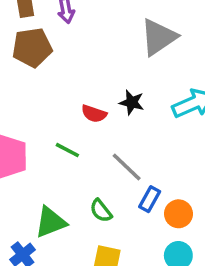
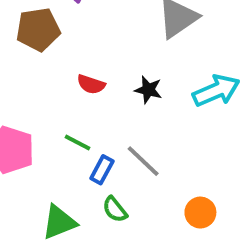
red semicircle: (94, 114) -> (91, 84), moved
blue rectangle: (150, 199) -> (102, 170), moved

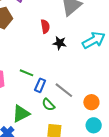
red semicircle: (91, 84) -> (45, 26), moved, turned -112
gray line: (143, 161) -> (64, 90), moved

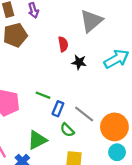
orange circle: (91, 102) -> (114, 127), size x1.6

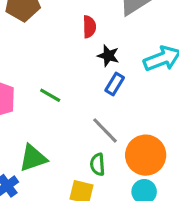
blue rectangle: (58, 109) -> (115, 84), moved
green semicircle: (67, 130) -> (98, 164), moved, turned 32

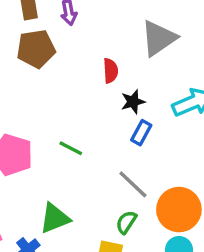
black star: (108, 56) -> (133, 102), turned -30
green semicircle: (98, 164) -> (126, 222), turned 40

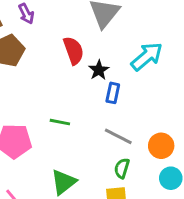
red semicircle: (111, 71) -> (73, 50), size x1.4
orange circle: (179, 210) -> (161, 146), size x0.7

